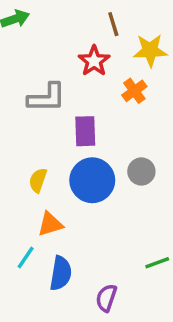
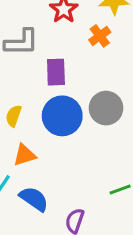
gray circle: (141, 171) -> (106, 108), size x1.4
blue semicircle: (61, 273) -> (34, 199), turned -64

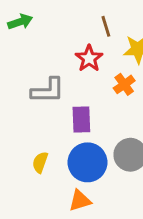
orange triangle: (25, 155) -> (80, 201), moved

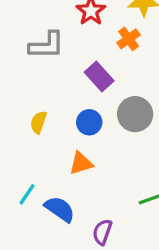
purple rectangle: (81, 120) -> (99, 76), moved, turned -40
blue circle: (88, 162) -> (89, 122), size x0.6

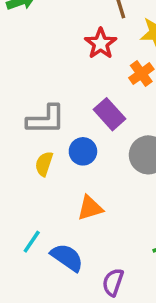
gray L-shape: (47, 45) -> (46, 120), moved
blue circle: (89, 122) -> (83, 151), moved

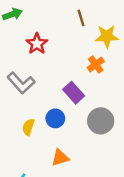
red star: (101, 43) -> (37, 44), moved
gray L-shape: (46, 120) -> (21, 83), moved, turned 48

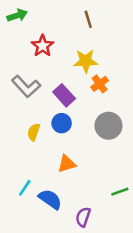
yellow star: (107, 36) -> (86, 61), moved
orange cross: (96, 65) -> (100, 84), moved
purple rectangle: (74, 93) -> (64, 95), moved

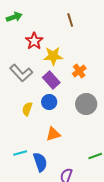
yellow star: (86, 61) -> (53, 56), moved
cyan line: (25, 188) -> (20, 153), turned 40
blue semicircle: (50, 199) -> (40, 162), turned 36

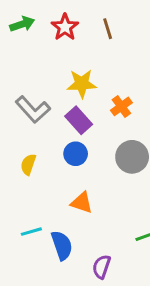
red star: (34, 41) -> (65, 27), moved
yellow semicircle: (27, 109) -> (28, 164), moved
orange triangle: (53, 134) -> (82, 203), turned 35

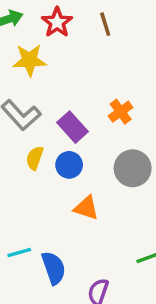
yellow star: (82, 84) -> (30, 60), moved
yellow semicircle: (28, 164) -> (35, 158), moved
orange triangle: (82, 203) -> (86, 208), moved

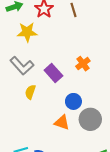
blue circle: (69, 165) -> (73, 101), moved
gray circle: (133, 168) -> (90, 119), moved

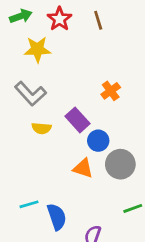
purple rectangle: (53, 73) -> (77, 120), moved
yellow semicircle: (30, 92) -> (41, 128), turned -104

